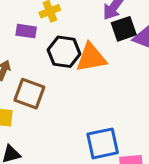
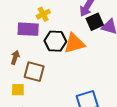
purple rectangle: (26, 31) -> (28, 29), size x1.5

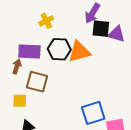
black square: (95, 22) -> (101, 29), turned 30
purple rectangle: (28, 29) -> (29, 51), moved

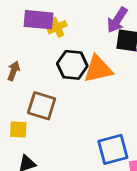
purple rectangle: (29, 51) -> (38, 20), moved
brown arrow: (17, 67) -> (14, 71), moved

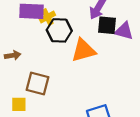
black hexagon: (72, 65) -> (59, 30), moved
brown arrow: (14, 71) -> (13, 55), turned 63

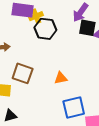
orange triangle: (83, 50) -> (61, 78), moved, size x0.6

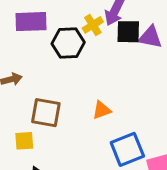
yellow cross: (36, 16) -> (93, 25), moved

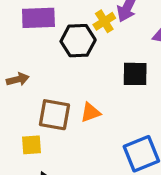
black square: (128, 32) -> (135, 74), moved
orange triangle: (102, 110) -> (90, 112), moved

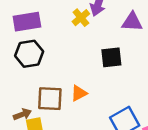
black hexagon: (78, 41) -> (29, 54), moved
brown arrow: (18, 79) -> (22, 114), moved

